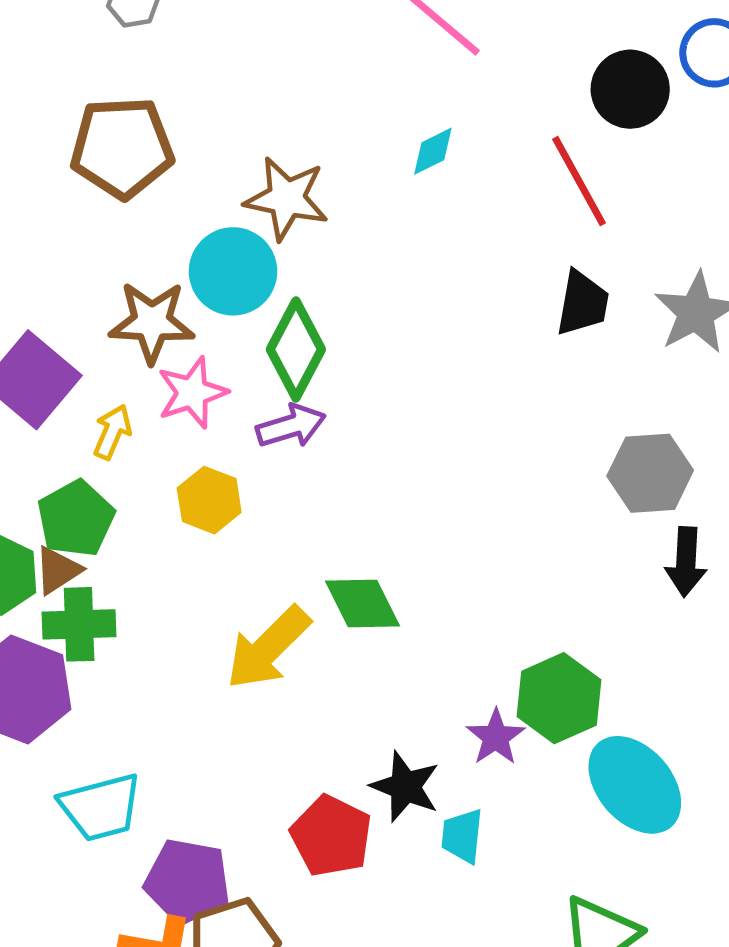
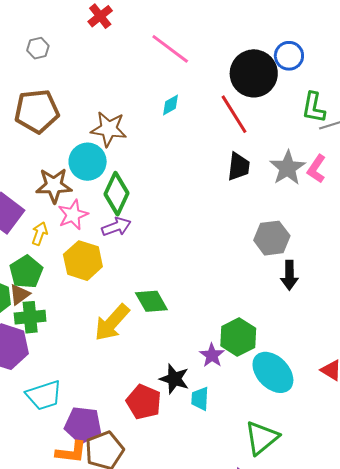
black circle: (630, 89) -> (254, 73), size x1.4
yellow hexagon: (209, 500) -> (83, 261), size x1.4

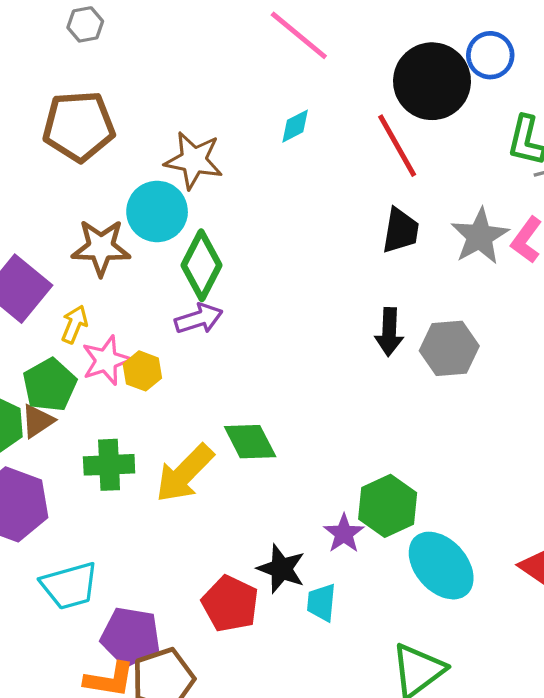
pink star: (73, 215) -> (106, 360), moved
yellow hexagon: (83, 261) -> (142, 371), size x0.6
black arrow: (289, 275) -> (389, 332), moved
green cross: (30, 317) -> (109, 465), moved

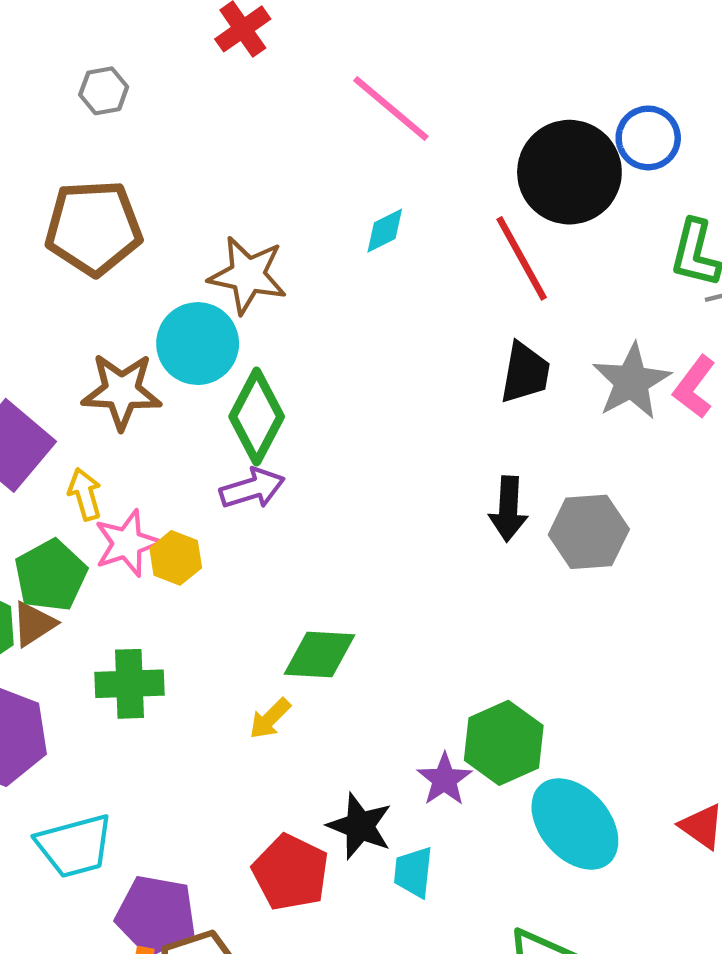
yellow arrow: (74, 324) -> (85, 494), turned -39
green diamond: (250, 442) -> (319, 654), turned -60
yellow arrow: (185, 473) -> (270, 719), moved, size x0.5

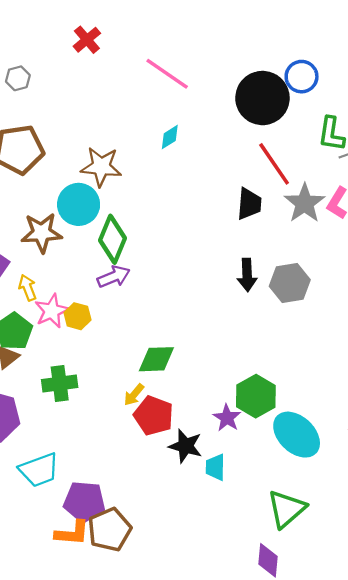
red line: (522, 258) -> (274, 164), moved
red pentagon: (291, 872) -> (154, 416), moved

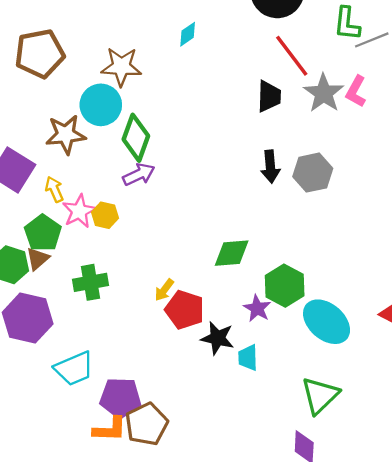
green diamond: (156, 359) -> (232, 253), moved

